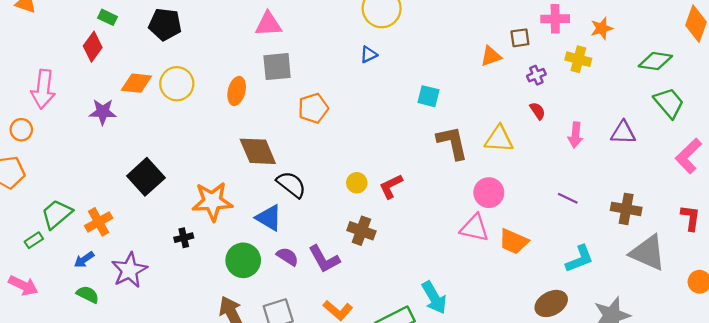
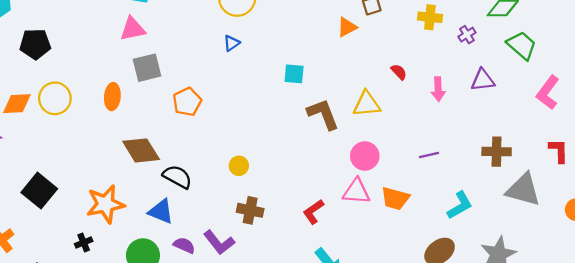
purple cross: (536, 75) -> (467, 35), moved
red L-shape: (391, 186) -> (313, 212), moved
purple line: (568, 198) -> (429, 155), moved, turned -30

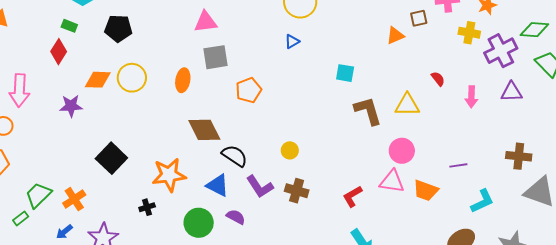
purple cross: (467, 35) -> (501, 51), size x2.0
purple line: (429, 155) -> (458, 165), moved
purple L-shape: (219, 242) -> (260, 187), moved

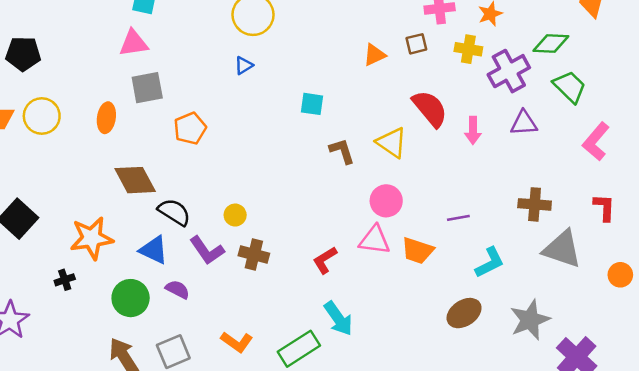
brown square: (419, 18) -> (416, 44), moved
red semicircle: (438, 79) -> (430, 109), size x2.0
yellow triangle: (407, 105) -> (392, 143), turned 36
brown L-shape: (368, 111) -> (342, 151), size x0.7
yellow circle: (290, 150) -> (235, 215), moved

